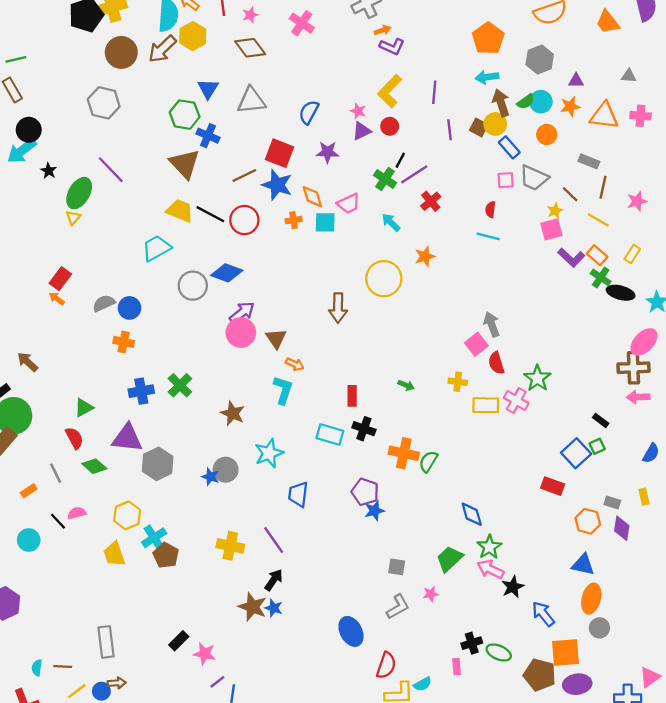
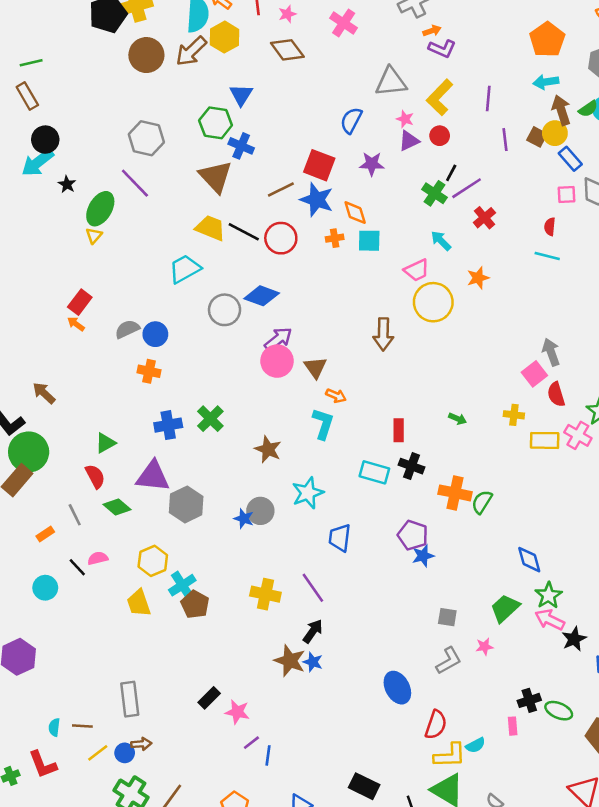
gray triangle: (251, 100) -> (391, 82), moved
gray hexagon: (104, 103) -> (146, 138), moved
pink trapezoid: (349, 204) -> (417, 270), moved

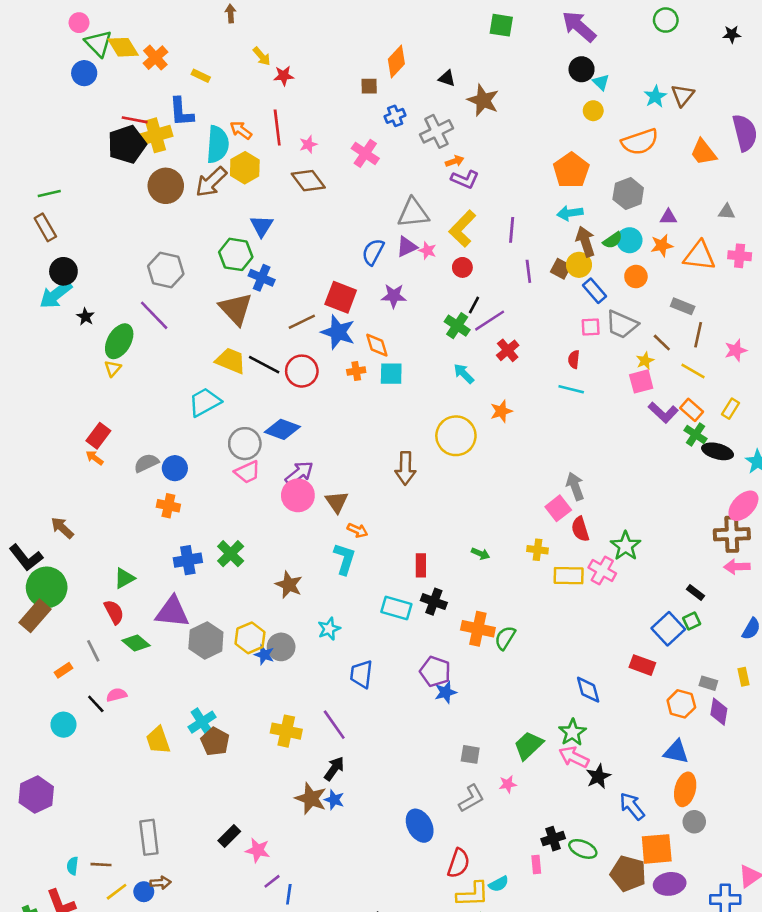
purple triangle: (409, 141) -> (407, 247), moved
pink trapezoid: (417, 270) -> (247, 472), moved
cyan star: (308, 493) -> (329, 629), size x0.7
blue diamond: (529, 560) -> (588, 690), moved
yellow hexagon: (153, 561) -> (250, 638), moved

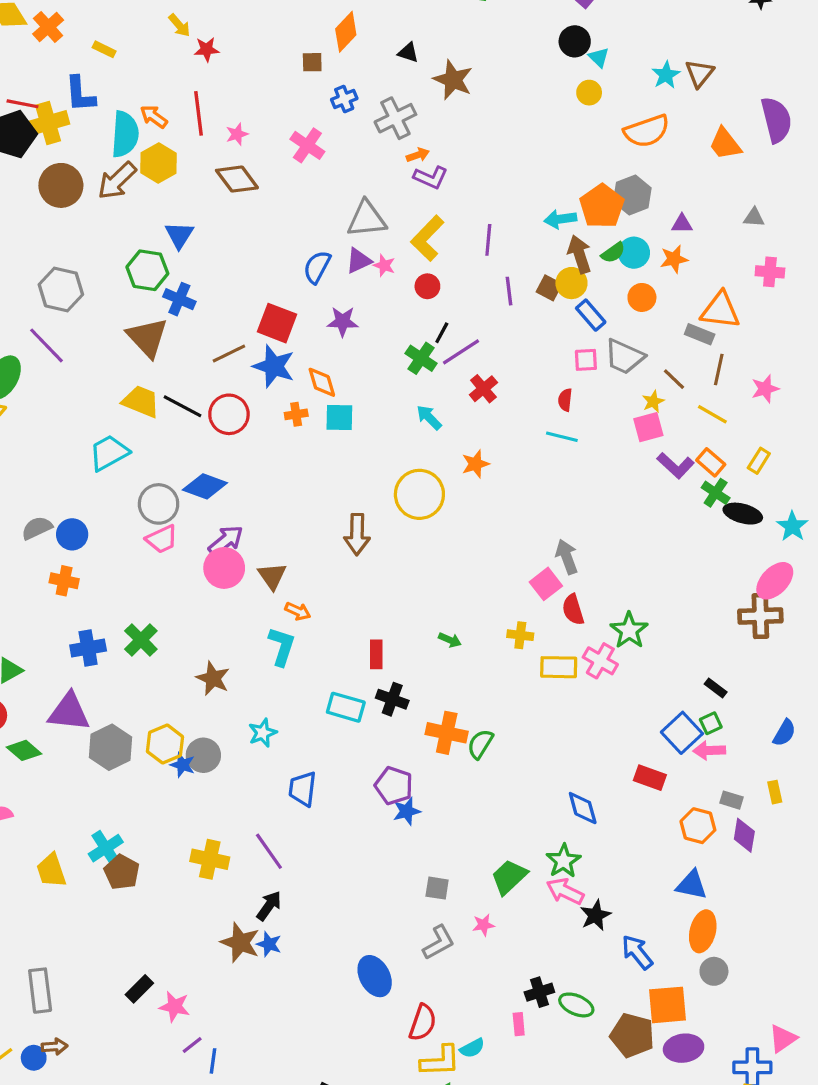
orange pentagon: (571, 170) -> (602, 206), moved
orange triangle: (699, 256) -> (720, 310), moved
pink arrow: (737, 567) -> (709, 750), moved

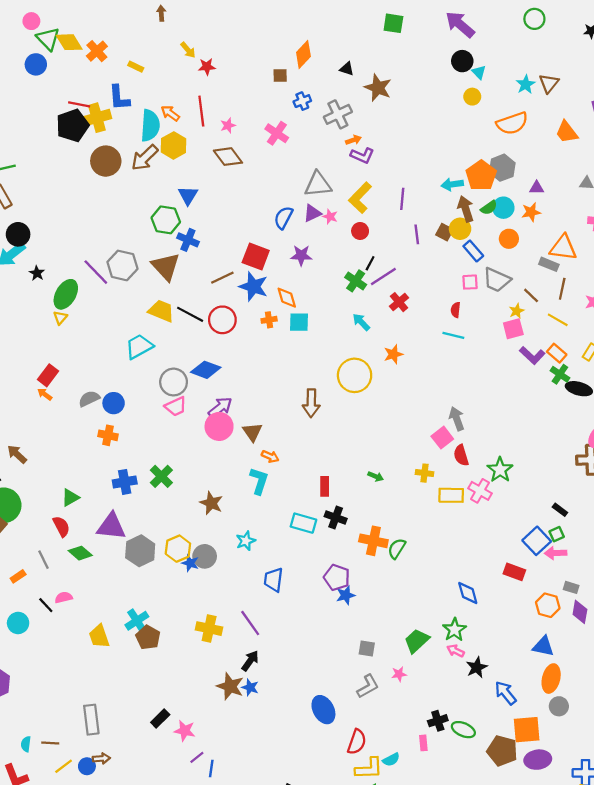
gray hexagon: (61, 289) -> (122, 265), moved
pink arrow: (565, 891) -> (456, 651), size x0.7

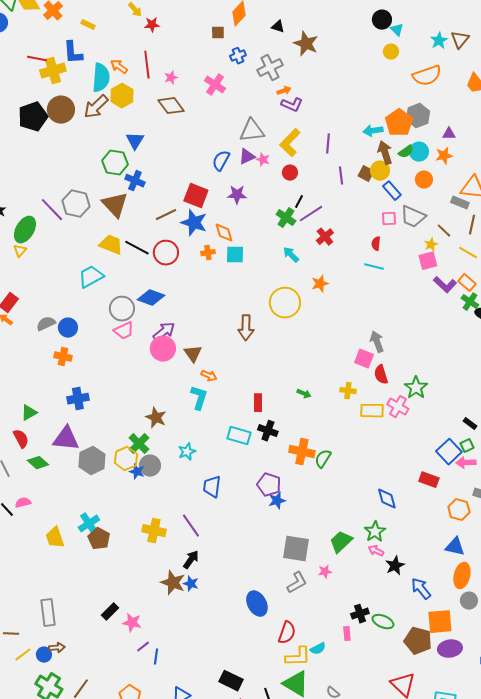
black pentagon: (72, 125) -> (33, 117), moved
pink square: (442, 438) -> (364, 359), turned -30
green cross: (161, 476) -> (139, 444), moved
gray square: (367, 649) -> (296, 549), size x1.8

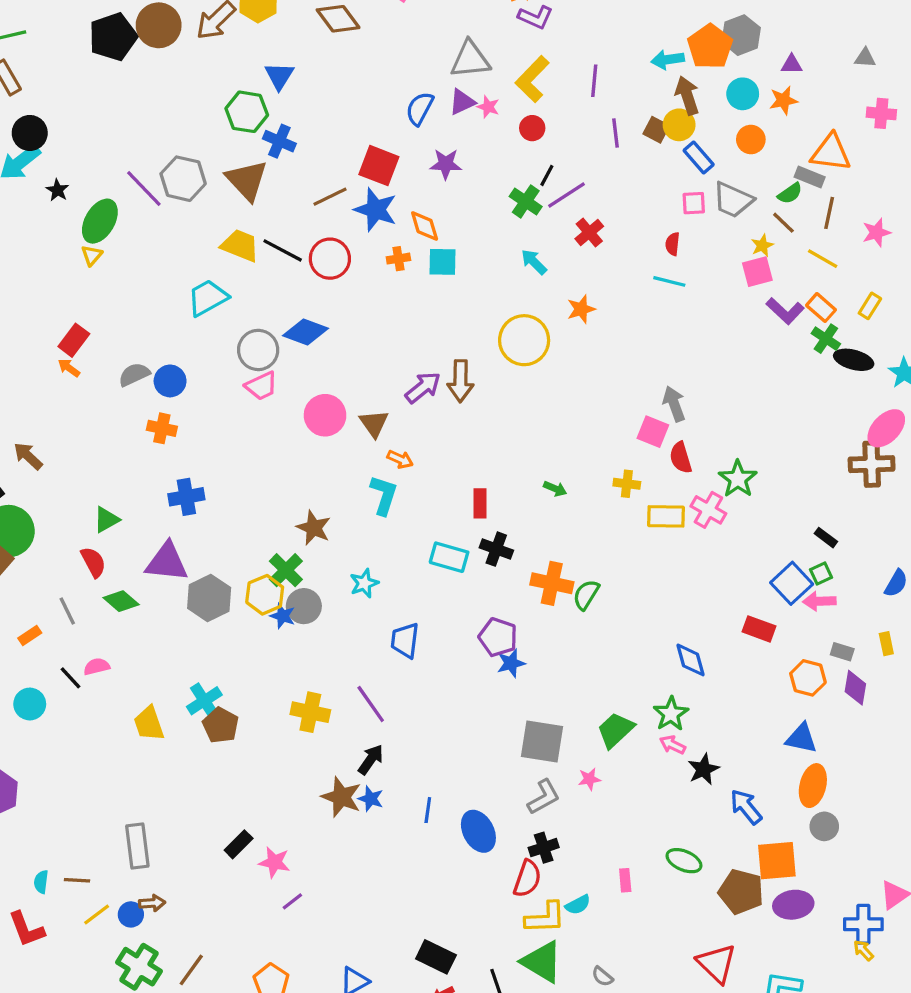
green semicircle: (406, 152) -> (790, 193), moved
purple arrow: (164, 332) -> (423, 387), moved
black cross: (360, 614) -> (544, 848), moved
blue line: (156, 657) -> (428, 810), moved

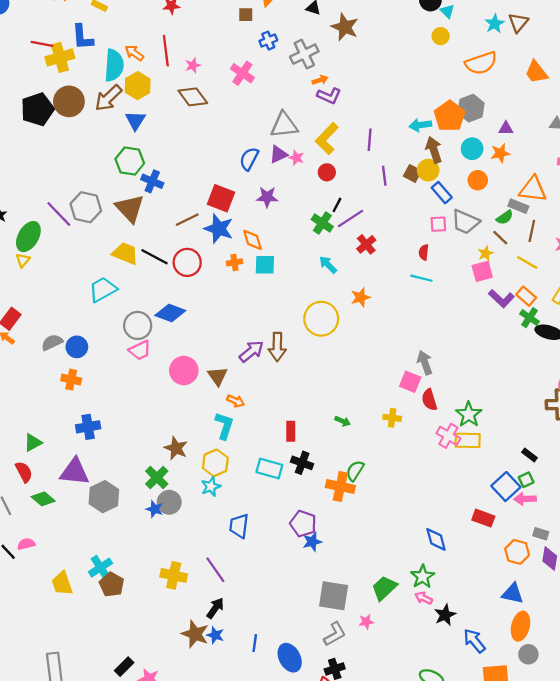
blue triangle: (279, 76) -> (135, 121), moved
yellow rectangle: (666, 516) -> (468, 440), moved
yellow hexagon: (265, 595) -> (215, 463), moved
green semicircle: (586, 595) -> (355, 471), moved

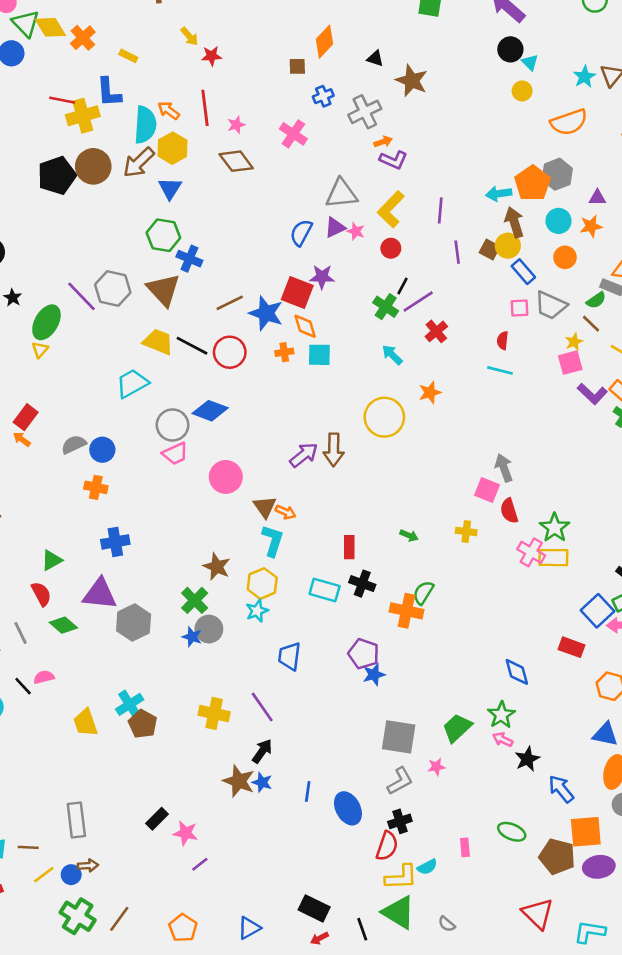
red square: (221, 198) -> (297, 292), moved
brown triangle: (218, 376) -> (265, 507), moved

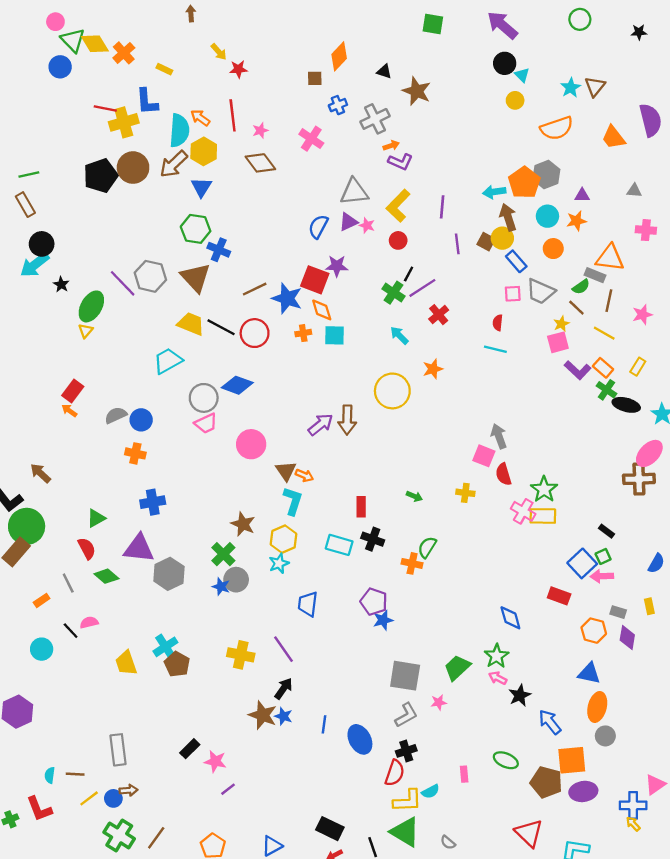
orange cross: (406, 611) -> (412, 563), size x0.7

